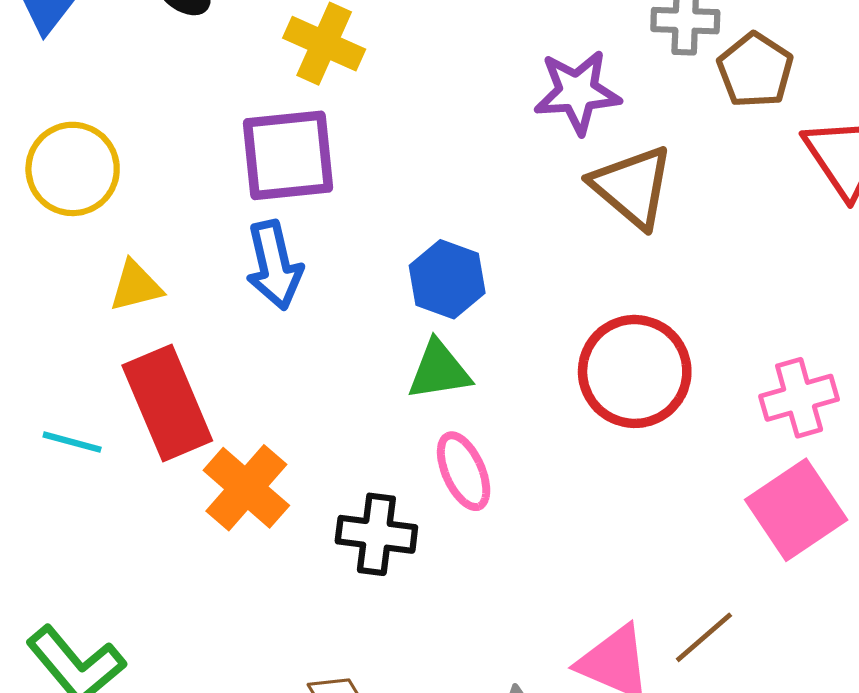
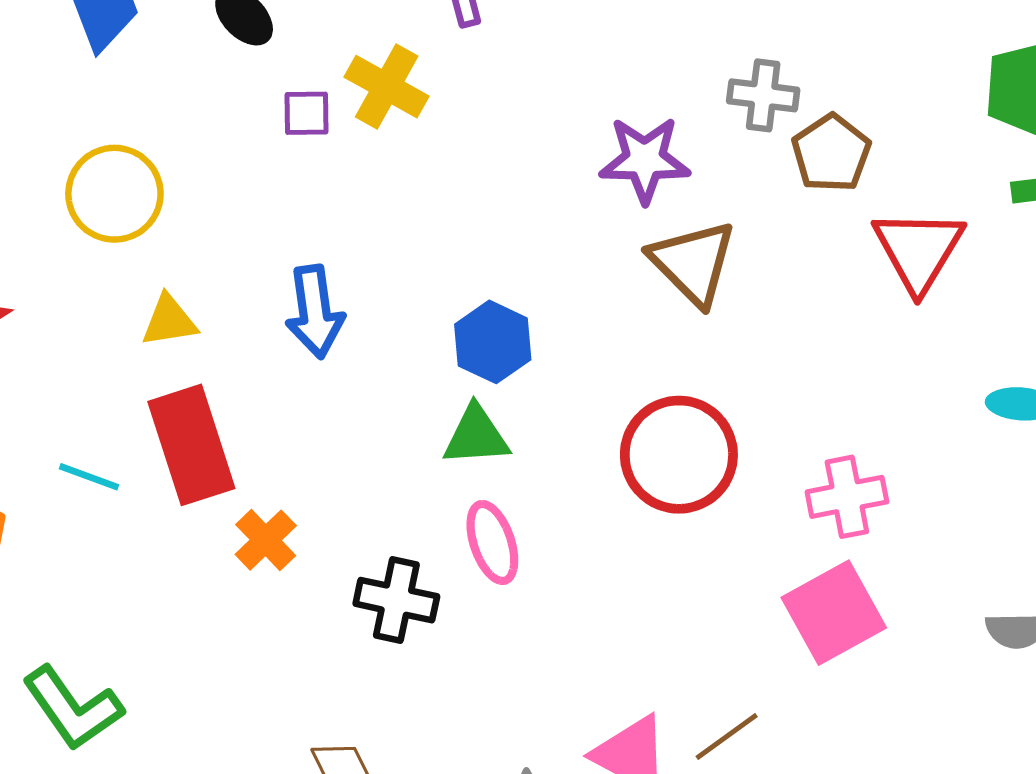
purple square: (288, 155) -> (307, 113), moved, size x0.5
orange cross: (246, 488) -> (266, 540), size x0.7

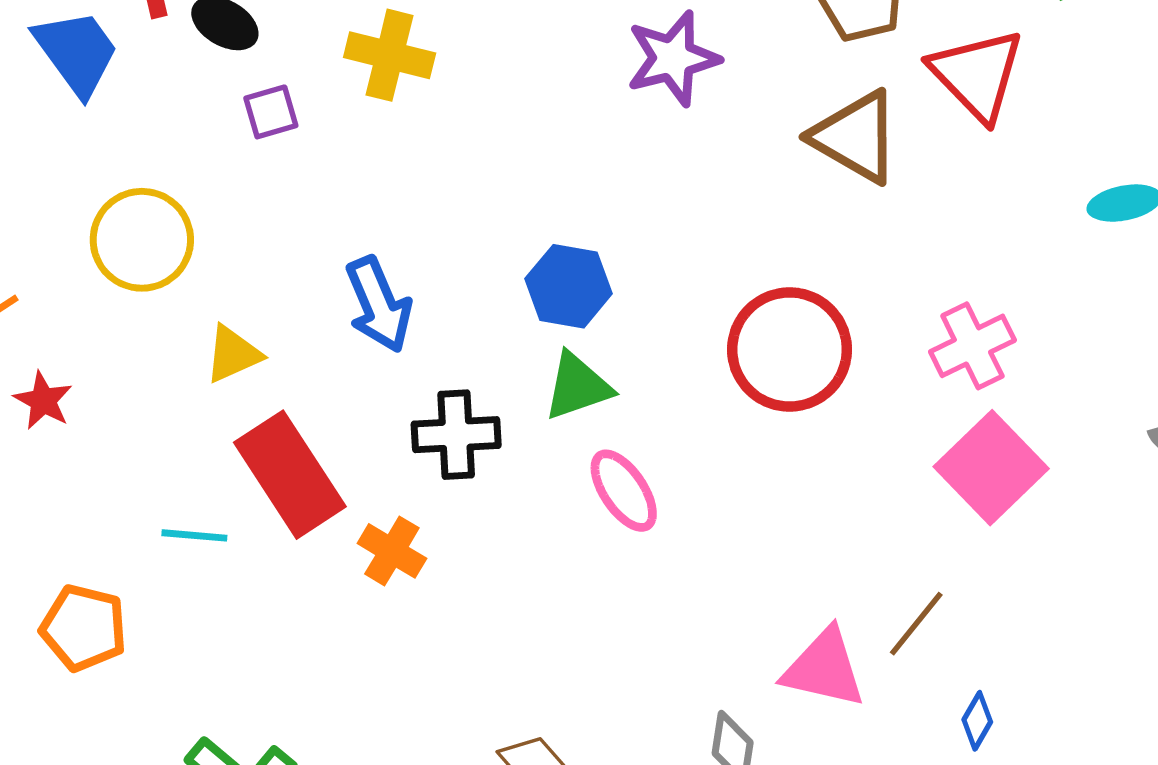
purple square: (307, 113) -> (271, 112), moved
brown triangle: (693, 263) -> (856, 137), moved
black cross: (396, 600) -> (456, 435), moved

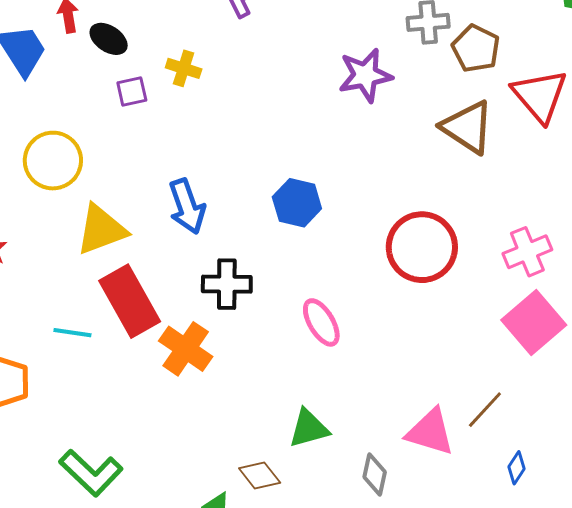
yellow cross: (390, 55) -> (184, 68), moved, size x0.7
yellow triangle: (233, 354) -> (101, 230), size x1.5
green triangle: (578, 386) -> (309, 428), moved
orange cross: (392, 551) -> (186, 349), size x1.4

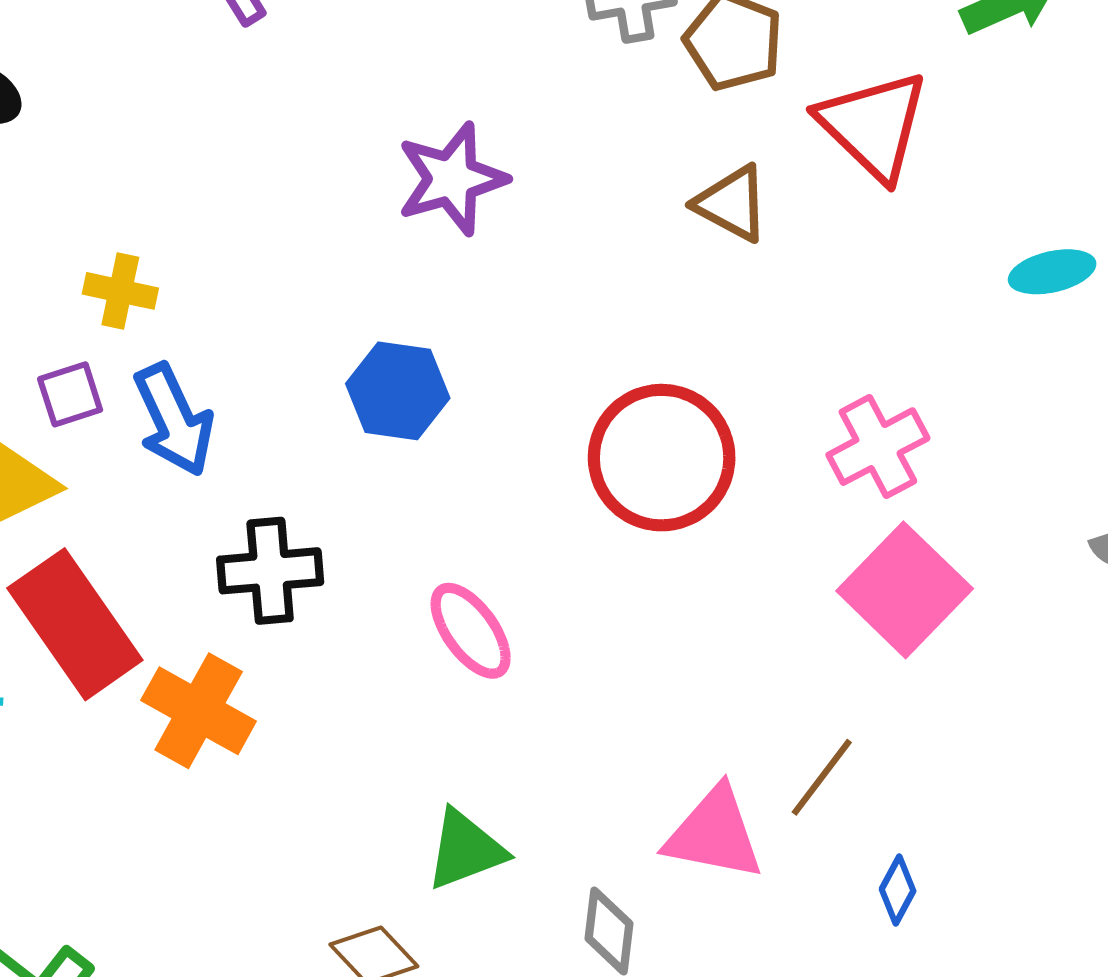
yellow cross: (184, 68) -> (120, 291), moved
purple star: (365, 75) -> (452, 179), moved
purple square: (132, 92) -> (70, 394), moved
brown triangle: (468, 127) -> (732, 204), size x0.7

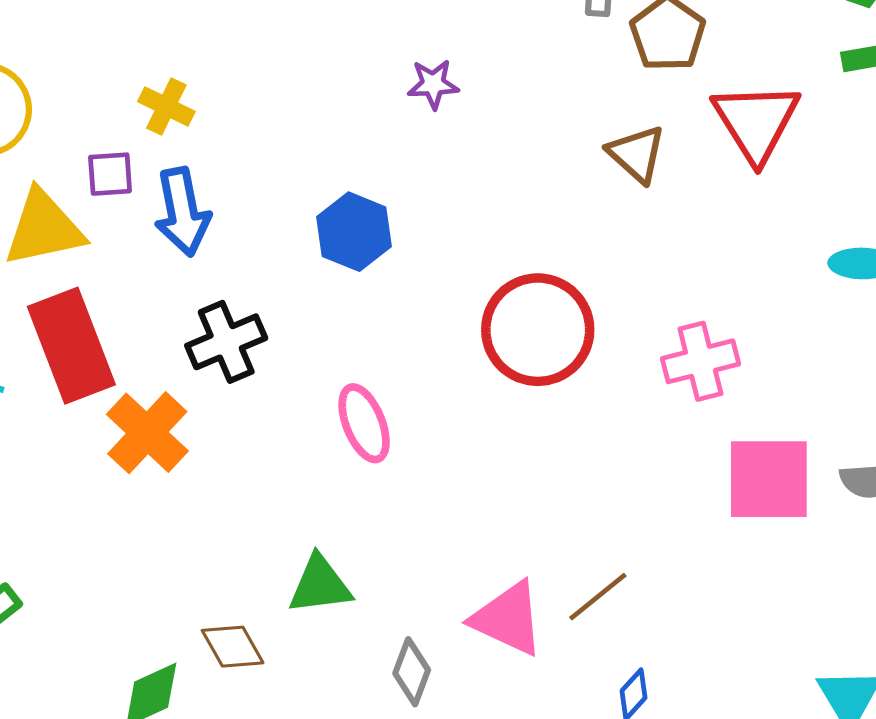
purple star: (452, 179) -> (433, 84), size x0.6
black cross: (270, 571) -> (226, 342), turned -32
pink square: (905, 590) -> (769, 479), moved, turned 32

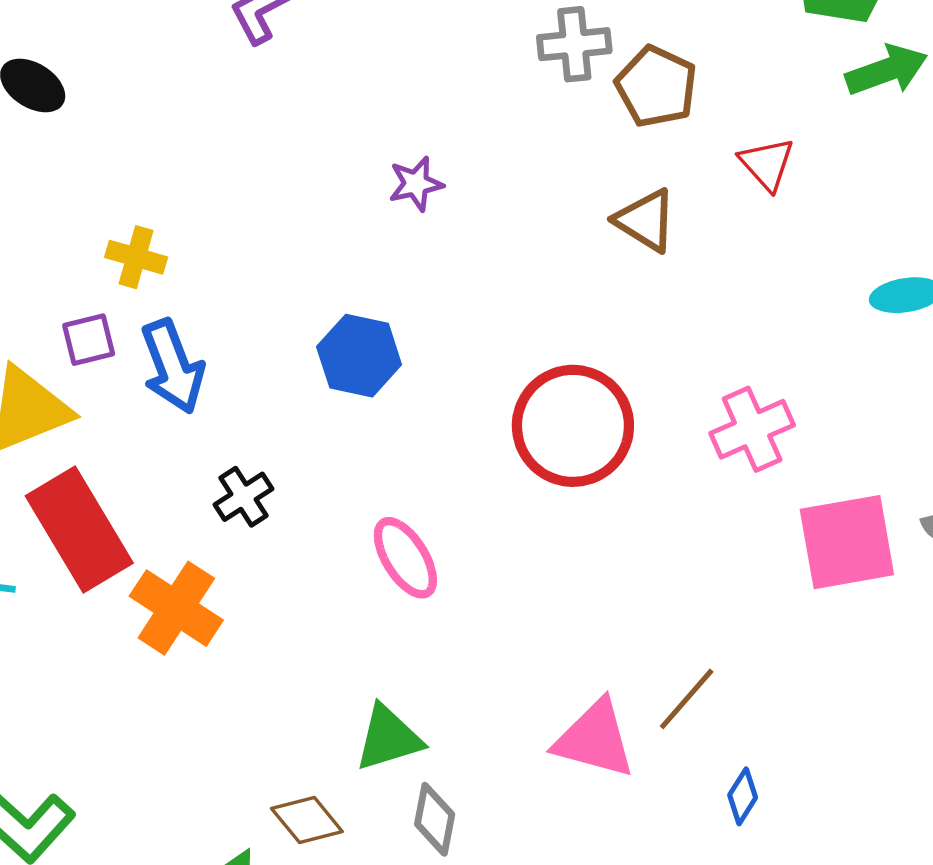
red triangle: (756, 122) -> (767, 164), size x0.6
black cross: (226, 342) -> (243, 497), size x0.7
gray diamond: (412, 672) -> (435, 819), moved

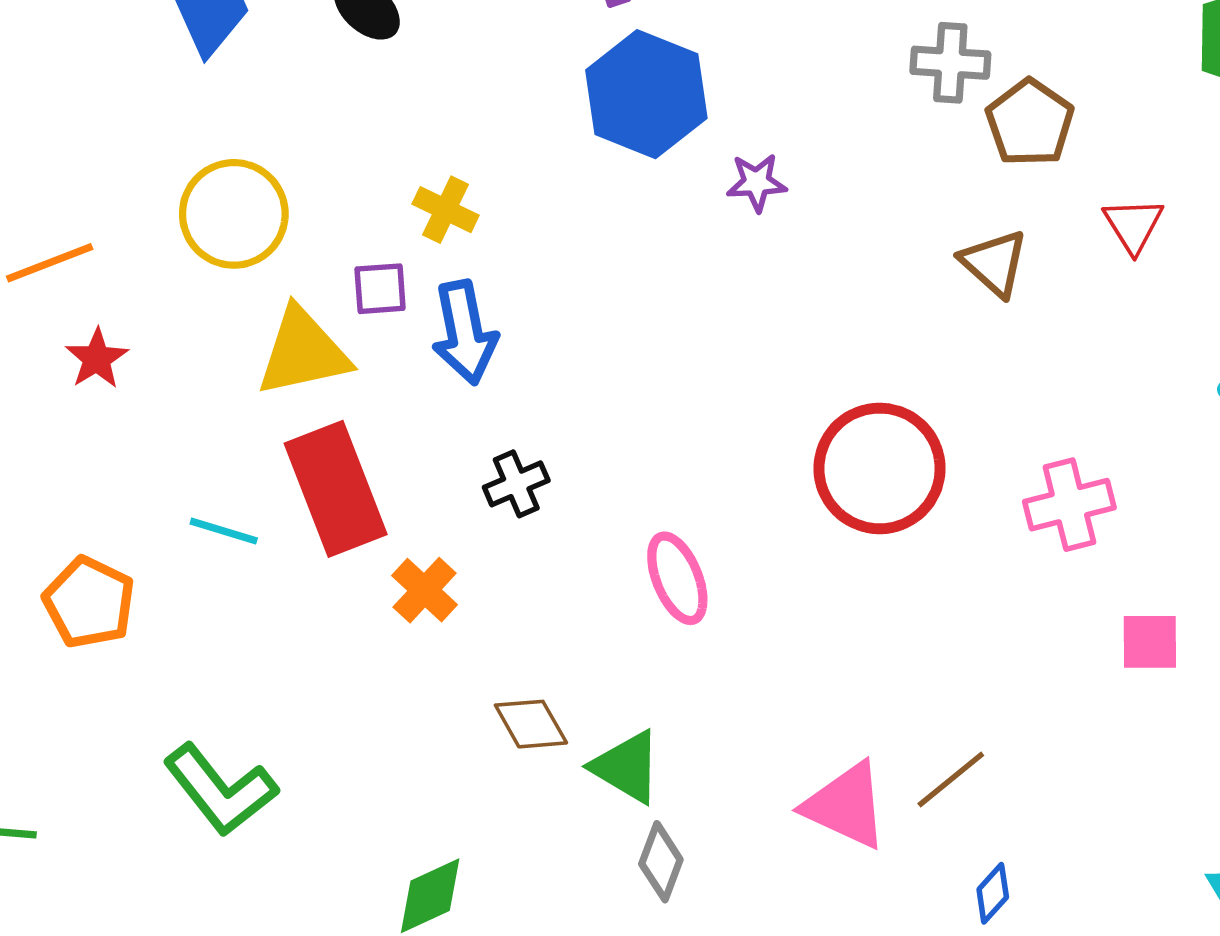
blue hexagon: (359, 356) -> (646, 94), moved, size x1.4
pink square: (847, 542) -> (1150, 642), size x0.6
orange cross: (176, 608) -> (425, 590), size x0.7
green triangle: (388, 738) -> (627, 767), turned 38
brown diamond: (307, 820) -> (531, 724), moved

